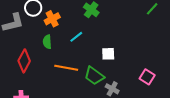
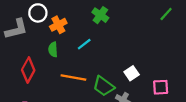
white square: (108, 54) -> (132, 73), moved, turned -32
pink square: (147, 77) -> (161, 87), turned -35

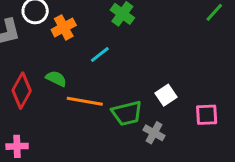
green semicircle: (53, 50) -> (56, 79), moved, turned 120
green trapezoid: (104, 86) -> (127, 113), turned -50

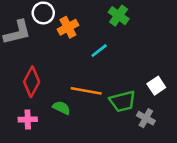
green semicircle: (56, 79) -> (61, 108), moved
pink cross: (17, 146) -> (28, 119), moved

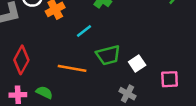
green trapezoid: (123, 101) -> (108, 55), moved
green semicircle: (61, 108) -> (44, 92), moved

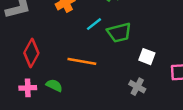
green trapezoid: (108, 55) -> (119, 33), moved
white square: (137, 64) -> (147, 57), turned -35

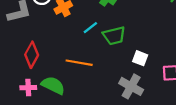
green semicircle: (54, 85) -> (53, 85), size x1.5
gray cross: (137, 87) -> (131, 86), size x1.5

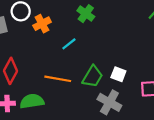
green trapezoid: (114, 36) -> (93, 77), moved, turned -45
green semicircle: (53, 85) -> (32, 101), turned -35

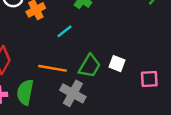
green semicircle: (32, 101) -> (25, 92), turned -70
gray cross: (109, 102) -> (73, 93), moved

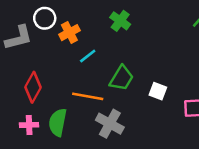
cyan line: (64, 31) -> (88, 56), moved
green trapezoid: (90, 66) -> (121, 78), moved

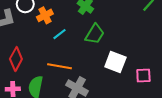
green trapezoid: (121, 78) -> (95, 34), moved
white square: (158, 91) -> (115, 62), size x1.5

